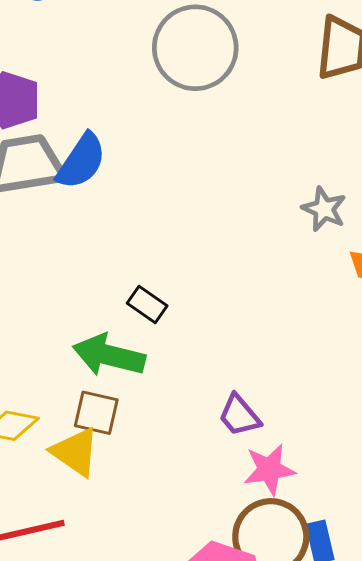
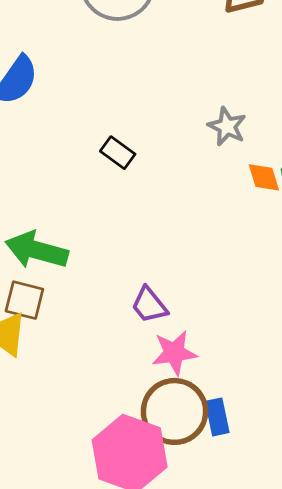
black rectangle: (147, 304) -> (118, 153), moved

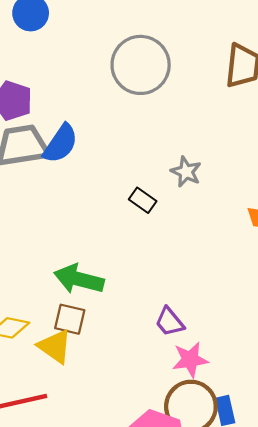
gray star: (227, 126) -> (186, 172), moved

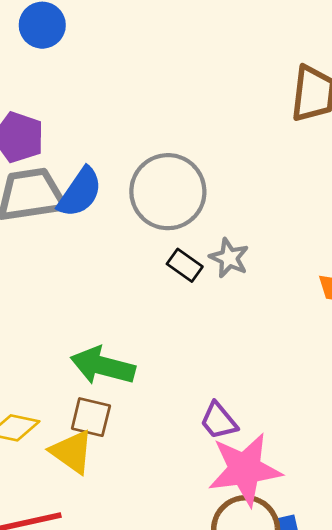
gray circle: (141, 65) -> (168, 192), moved
gray star: (186, 172) -> (229, 258), moved
pink star: (190, 360) -> (245, 469), size x1.6

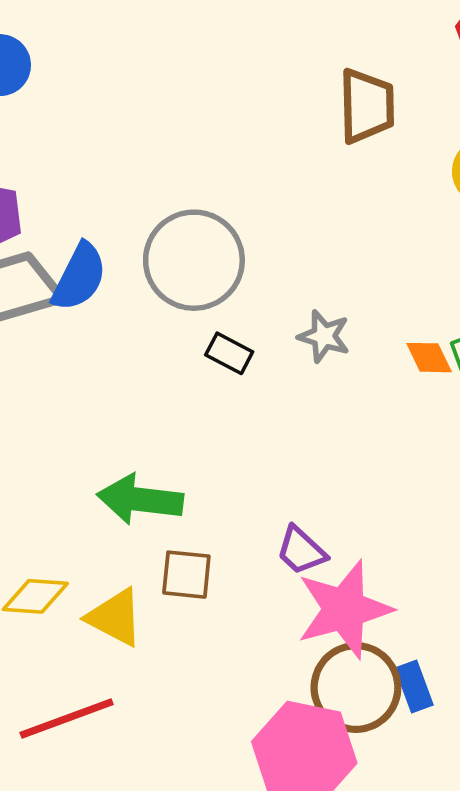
gray star: (229, 258) -> (324, 336), moved
brown square: (91, 417) -> (186, 575), moved

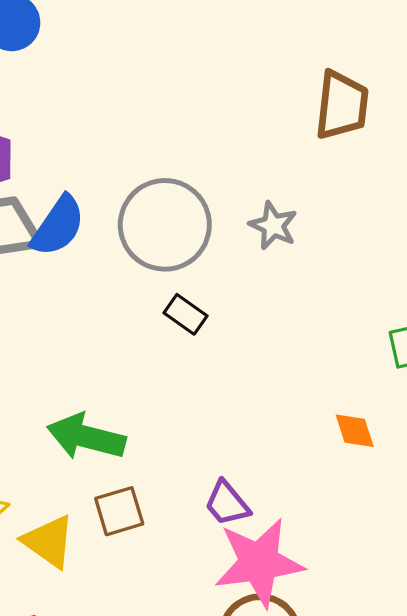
gray star: (324, 336) -> (273, 226), moved
orange diamond: (429, 358) -> (355, 431), moved
brown square: (186, 575) -> (119, 511), turned -30

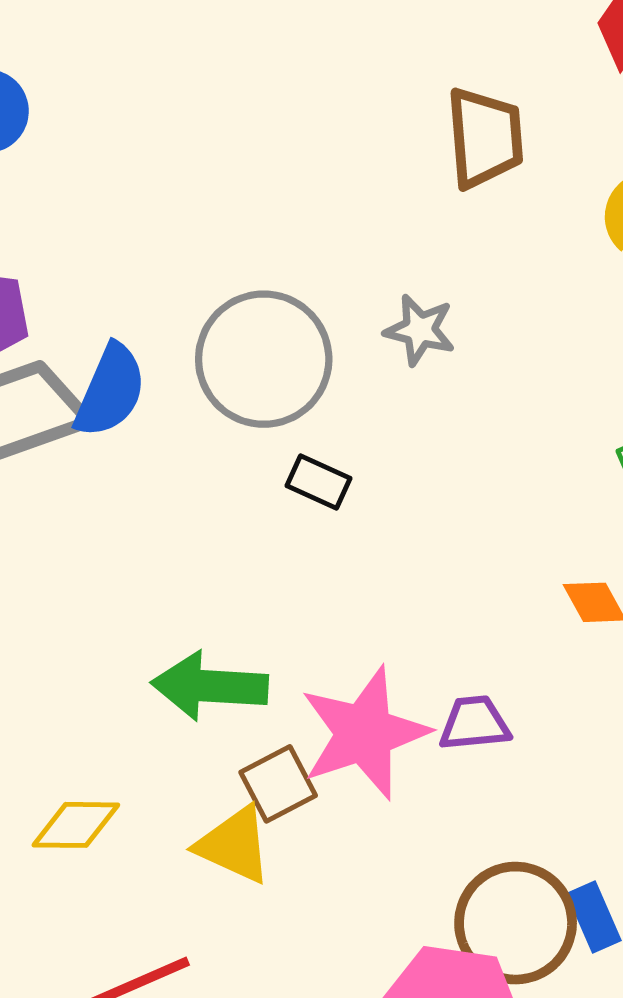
purple trapezoid: (227, 503) -> (474, 723), moved, turned 135
yellow triangle: (49, 541) -> (234, 845), moved
pink star: (259, 562) -> (364, 733), moved

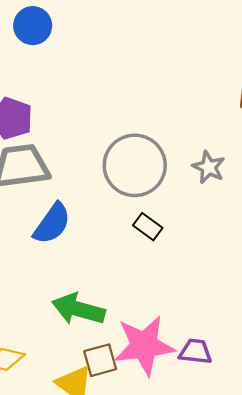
blue semicircle: (110, 391) -> (52, 224), moved

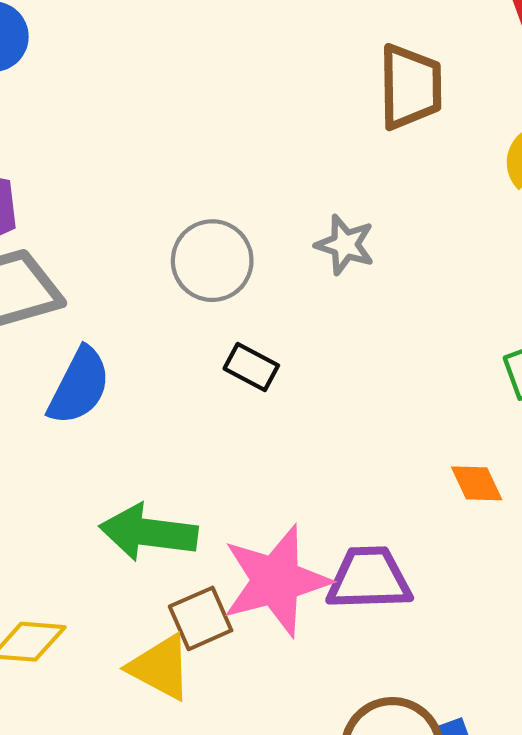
gray circle: (135, 165) -> (212, 261), size x0.7
purple trapezoid: (195, 352) -> (369, 578), size x1.4

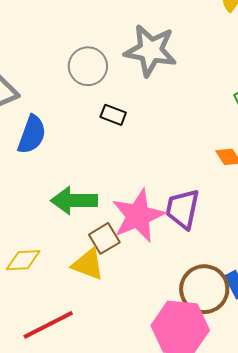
gray star: (345, 245) -> (151, 50), size x1.8
purple trapezoid: (369, 578) -> (183, 209), turned -69

